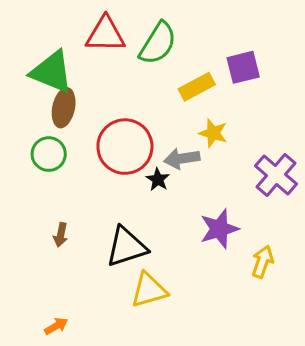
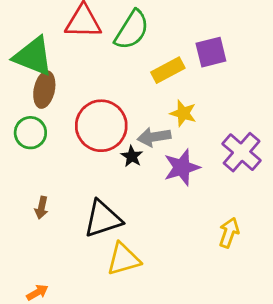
purple star: (219, 229) -> (182, 167), moved

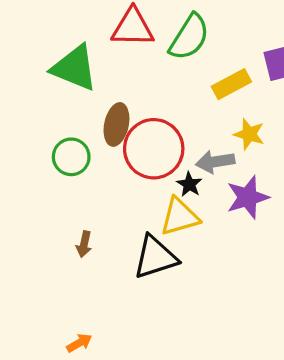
brown ellipse: (44, 90) -> (116, 124), moved
yellow triangle: (123, 259) -> (180, 217), moved

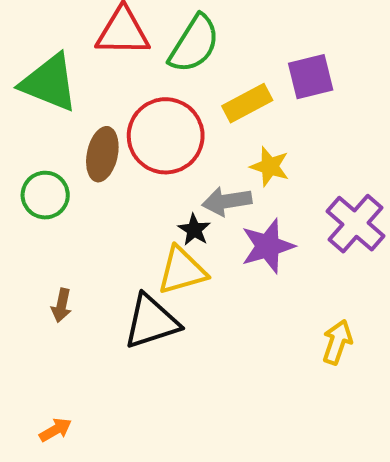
red circle: (154, 149) -> (166, 136), moved

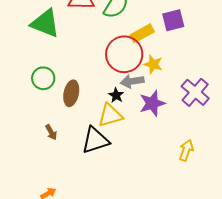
red circle: (166, 136) -> (124, 54), moved
brown ellipse: (102, 154) -> (71, 93), moved
brown arrow: (62, 305) -> (51, 132), turned -42

